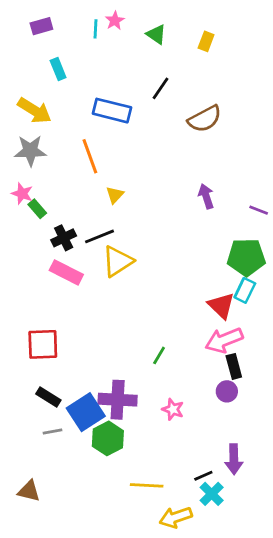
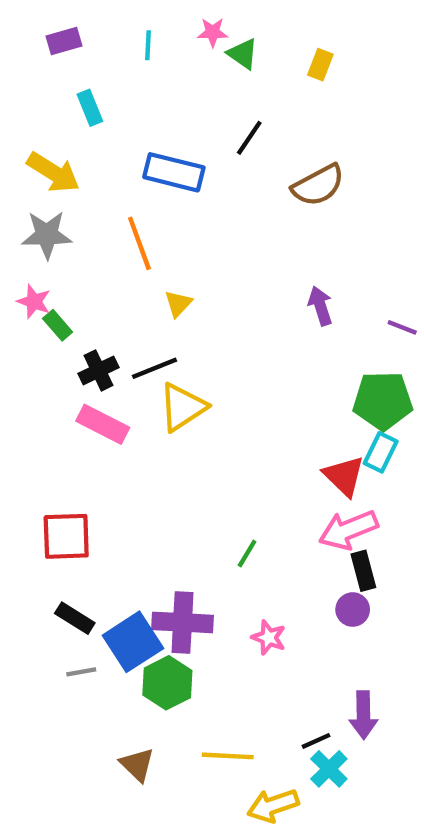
pink star: (115, 21) -> (213, 32), moved, turned 30
brown triangle: (29, 491) -> (137, 765), moved, turned 30

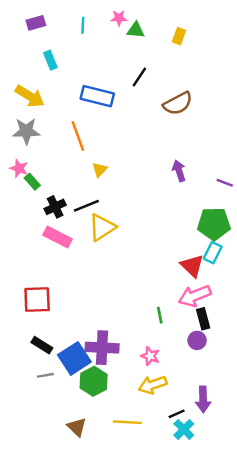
green triangle: (243, 54) -> (136, 30), turned -30
green line: (247, 554) -> (160, 315), moved, turned -42
yellow arrow: (273, 806) -> (153, 385), moved

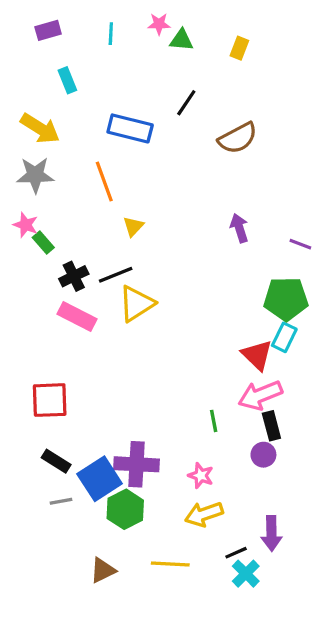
brown triangle: (77, 427) -> (103, 570), turned 50

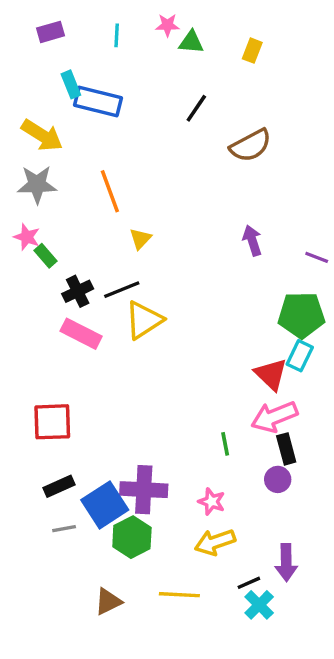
blue rectangle: (130, 128) -> (98, 101), moved
black rectangle: (56, 461) -> (59, 486), turned -56

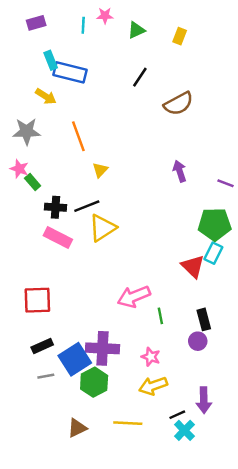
pink star: (168, 25) -> (105, 16), moved
green triangle: (191, 42) -> (136, 30), turned -30
yellow arrow: (42, 135) -> (46, 96), moved, size x0.7
black cross: (78, 291) -> (55, 207), turned 30
pink arrow: (274, 417) -> (134, 297), moved

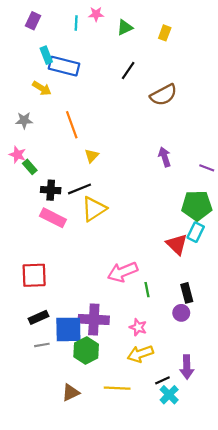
purple rectangle: (36, 23) -> (33, 21), turned -49
gray star: (27, 131) -> (24, 120), size x0.7
blue square: (75, 359) -> (68, 329), turned 32

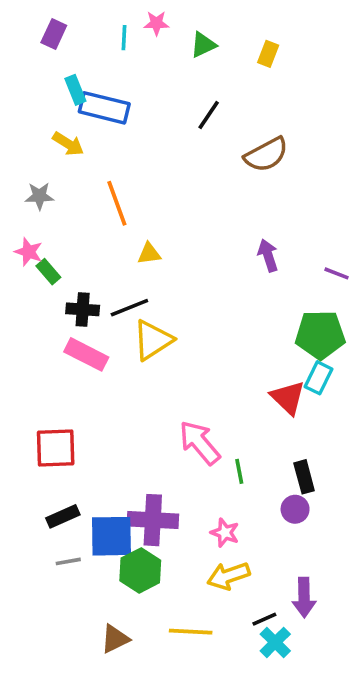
yellow triangle: (92, 156) -> (149, 254), turned 40
pink arrow: (123, 272) -> (200, 443), turned 72

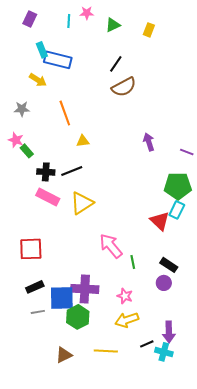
brown semicircle: (266, 155) -> (124, 87), moved
yellow triangle: (153, 340) -> (82, 203), moved
black rectangle: (304, 477) -> (169, 265), turned -42
cyan cross: (275, 642) -> (164, 352), moved, turned -30

